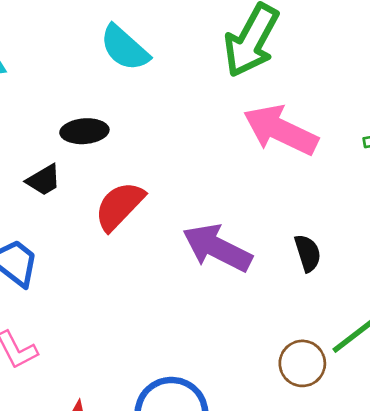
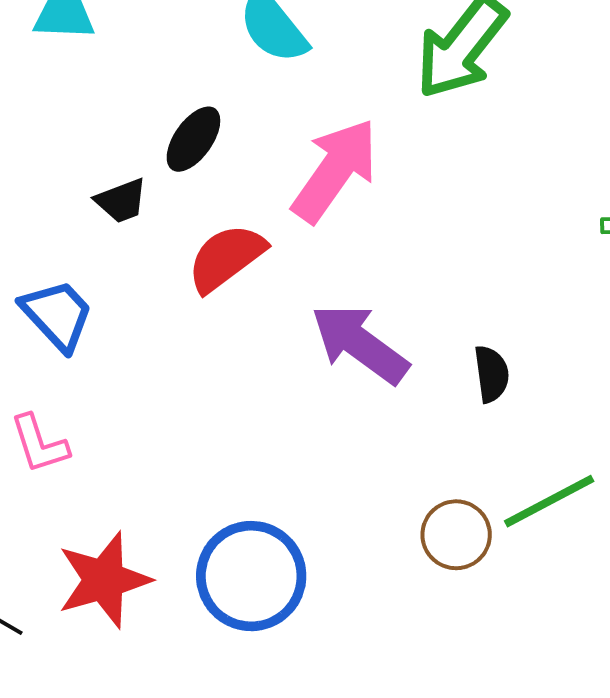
pink arrow: (281, 130) -> (335, 170), moved, turned 90
black ellipse: (84, 131) -> (193, 139), turned -60

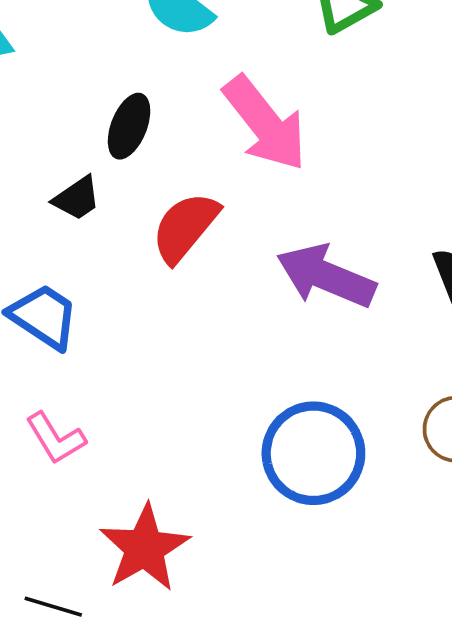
pink arrow: (335, 170) -> (265, 123), turned 120
blue circle: (251, 576) -> (313, 453), moved

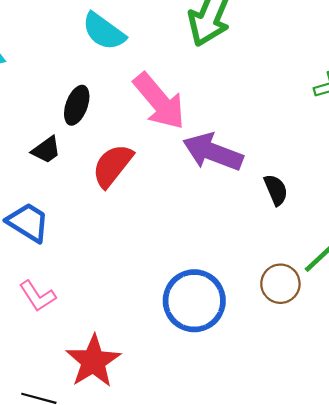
purple arrow: (326, 276) -> (213, 152), moved

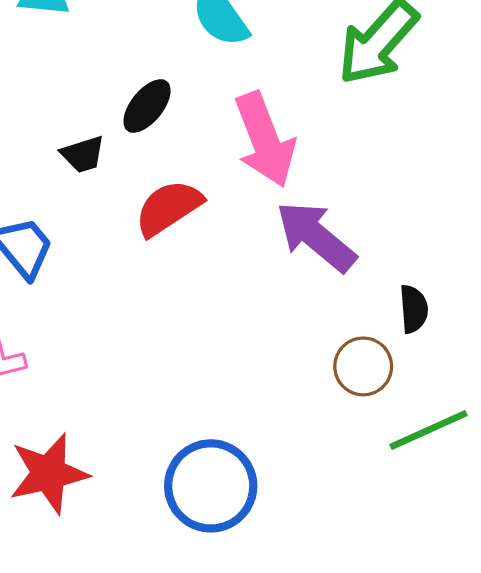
black semicircle: (276, 190) -> (414, 309), moved
brown circle: (280, 284) -> (363, 366), moved
blue circle: (194, 301) -> (211, 486), moved

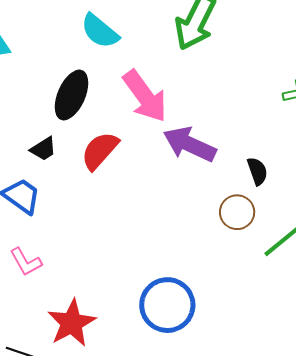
black ellipse: (147, 106) -> (72, 95), size x1.4
black trapezoid: (83, 154) -> (43, 149), moved

